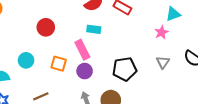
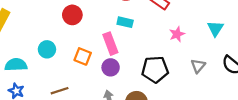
cyan triangle: (173, 14) -> (215, 29), moved, turned -42
pink star: (161, 32) -> (177, 34), moved

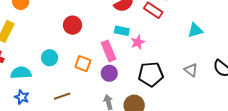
cyan triangle: (215, 29) -> (195, 30), moved, turned 42
pink star: (177, 34) -> (138, 42), moved
gray triangle: (198, 66) -> (191, 70), turned -32

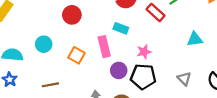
pink star: (138, 42) -> (144, 52), moved
purple circle: (109, 73) -> (119, 70), moved

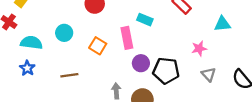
cyan triangle: (195, 39) -> (222, 24), moved
pink star: (144, 52) -> (199, 48), moved

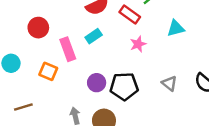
cyan rectangle: (145, 20) -> (94, 36), turned -48
pink rectangle: (127, 38) -> (68, 49), moved
pink star: (199, 48) -> (138, 44), moved

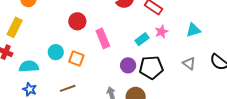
cyan triangle: (176, 28) -> (193, 30), moved
cyan rectangle: (94, 36) -> (142, 39), moved
orange square: (48, 71) -> (76, 59), moved

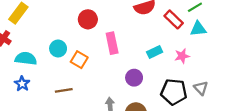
cyan triangle: (193, 30) -> (198, 29), moved
pink star: (161, 32) -> (182, 56), moved
black pentagon: (151, 68) -> (174, 92), moved

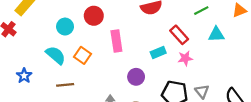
red rectangle: (174, 19) -> (179, 35), moved
cyan triangle: (198, 29) -> (216, 34), moved
cyan circle: (58, 49) -> (65, 27), moved
cyan semicircle: (26, 58) -> (56, 55), moved, turned 30

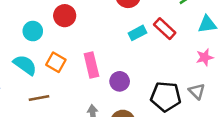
pink rectangle: (116, 41) -> (91, 65), moved
cyan rectangle: (158, 53) -> (137, 33), moved
pink star: (185, 58) -> (205, 57), moved

